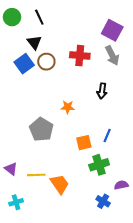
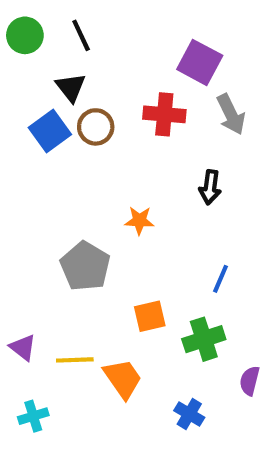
purple square: (112, 30) -> (200, 62), moved
orange square: (84, 143) -> (150, 316), moved
purple semicircle: (121, 185) -> (250, 381), turned -64
blue cross: (103, 201) -> (189, 414), moved

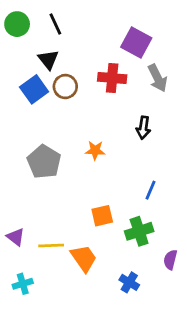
gray pentagon: (85, 266) -> (44, 162), moved

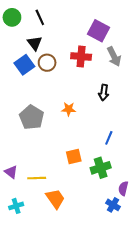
orange trapezoid: (84, 258) -> (55, 199), moved
blue cross: (129, 282) -> (113, 205), moved

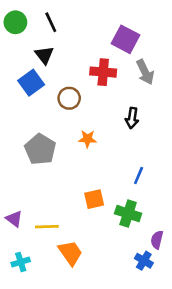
brown circle: (47, 63) -> (69, 98), moved
green cross: (101, 168) -> (128, 214), turned 36

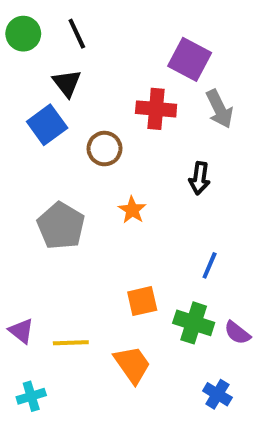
orange star: (87, 139) -> (132, 210), turned 30
purple semicircle: (157, 240) -> (237, 333), moved, turned -66
orange trapezoid: (70, 253) -> (132, 365), moved

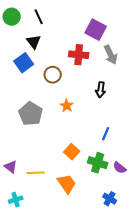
orange square: (142, 301) -> (72, 152), turned -35

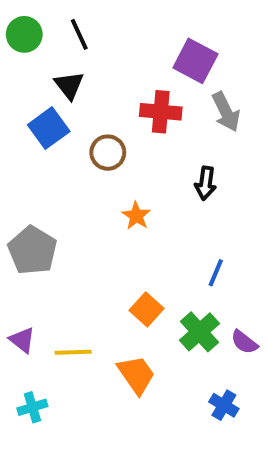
gray pentagon: (31, 114) -> (32, 250), moved
green cross: (98, 163) -> (199, 332), turned 30

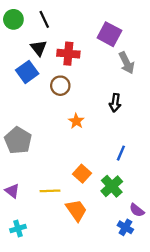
red cross: (161, 112) -> (68, 54), moved
purple semicircle: (244, 342) -> (137, 210), moved
yellow line: (73, 352) -> (50, 191), moved

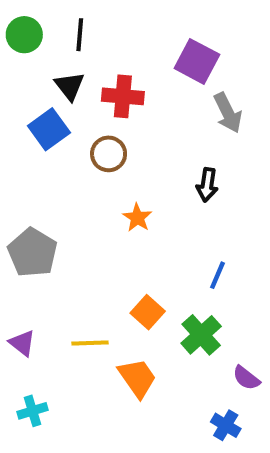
black line: (44, 19) -> (80, 35), turned 30
blue cross: (125, 227) -> (226, 425), moved

